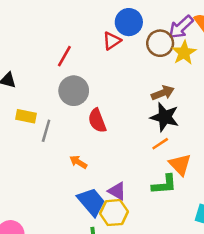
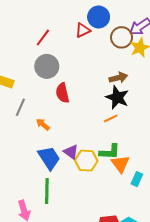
gray line: (46, 131) -> (20, 107), moved
orange triangle: (180, 165) -> (120, 164), moved
yellow hexagon: (114, 213) -> (86, 161), moved

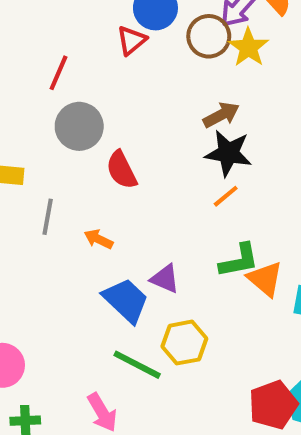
yellow hexagon: (86, 161) -> (184, 343), moved
green line: (47, 191) -> (137, 365), turned -50

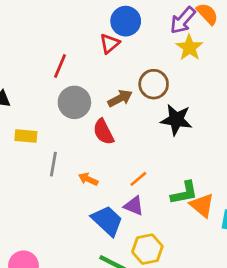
brown circle: (209, 36) -> (154, 84), moved
brown arrow: (221, 115) -> (120, 98), moved
orange line: (226, 196) -> (138, 179), moved

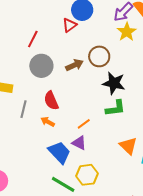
red semicircle: (104, 132) -> (51, 101), moved
green L-shape: (184, 193) -> (115, 108), moved

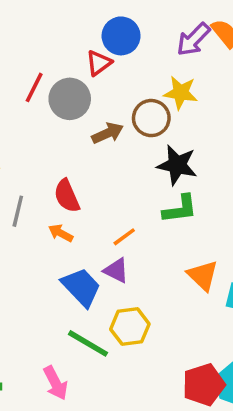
yellow star: (127, 32) -> (181, 93), moved, turned -30
gray circle: (41, 66) -> (70, 99), moved

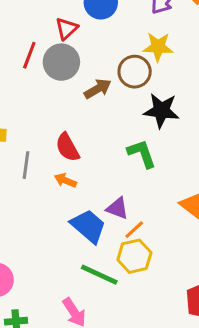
red triangle: (99, 63) -> (67, 29), moved
green L-shape: (180, 209) -> (142, 154), moved, turned -96
orange line: (124, 237) -> (134, 230), moved

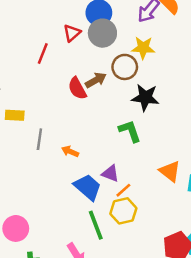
gray circle: (61, 62) -> (102, 33), moved
red semicircle: (67, 147) -> (77, 88), moved
green line: (99, 275) -> (96, 225), turned 44

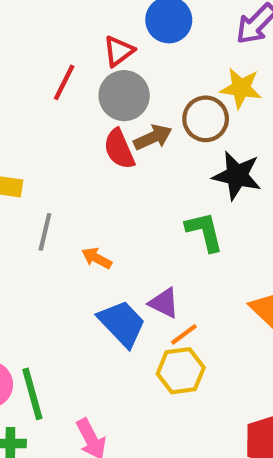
gray circle: (102, 33) -> (124, 96), moved
green line: (96, 225) -> (32, 394), moved

